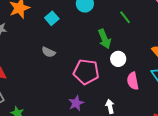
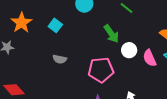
pink semicircle: (133, 81) -> (150, 58), moved

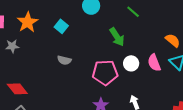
white circle: (129, 50) -> (131, 63), moved

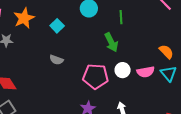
green line: (133, 12) -> (121, 17), moved, turned 40
pink semicircle: (154, 63) -> (146, 72), turned -84

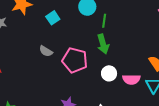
green line: (121, 17) -> (104, 21), moved
pink pentagon: (96, 76) -> (75, 60), moved

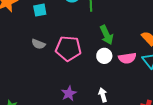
cyan square: (53, 18) -> (40, 10), turned 32
green arrow: (103, 44) -> (107, 35), moved

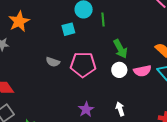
cyan square: (40, 10) -> (68, 29), moved

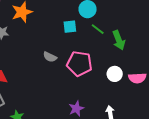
green line: (103, 20) -> (98, 29), moved, turned -56
green arrow: (120, 49) -> (119, 40), moved

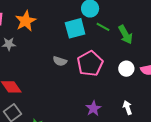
cyan square: (70, 27) -> (75, 28), size x1.5
pink pentagon: (79, 64) -> (90, 64), turned -30

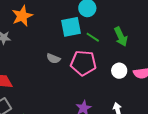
green line: (103, 27) -> (93, 37), moved
pink pentagon: (90, 64) -> (83, 63), turned 30

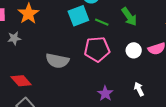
gray semicircle: (53, 59) -> (57, 61), moved, size x1.6

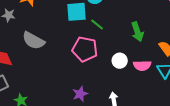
green arrow: (129, 17) -> (137, 32), moved
gray semicircle: (57, 61) -> (33, 41), moved

